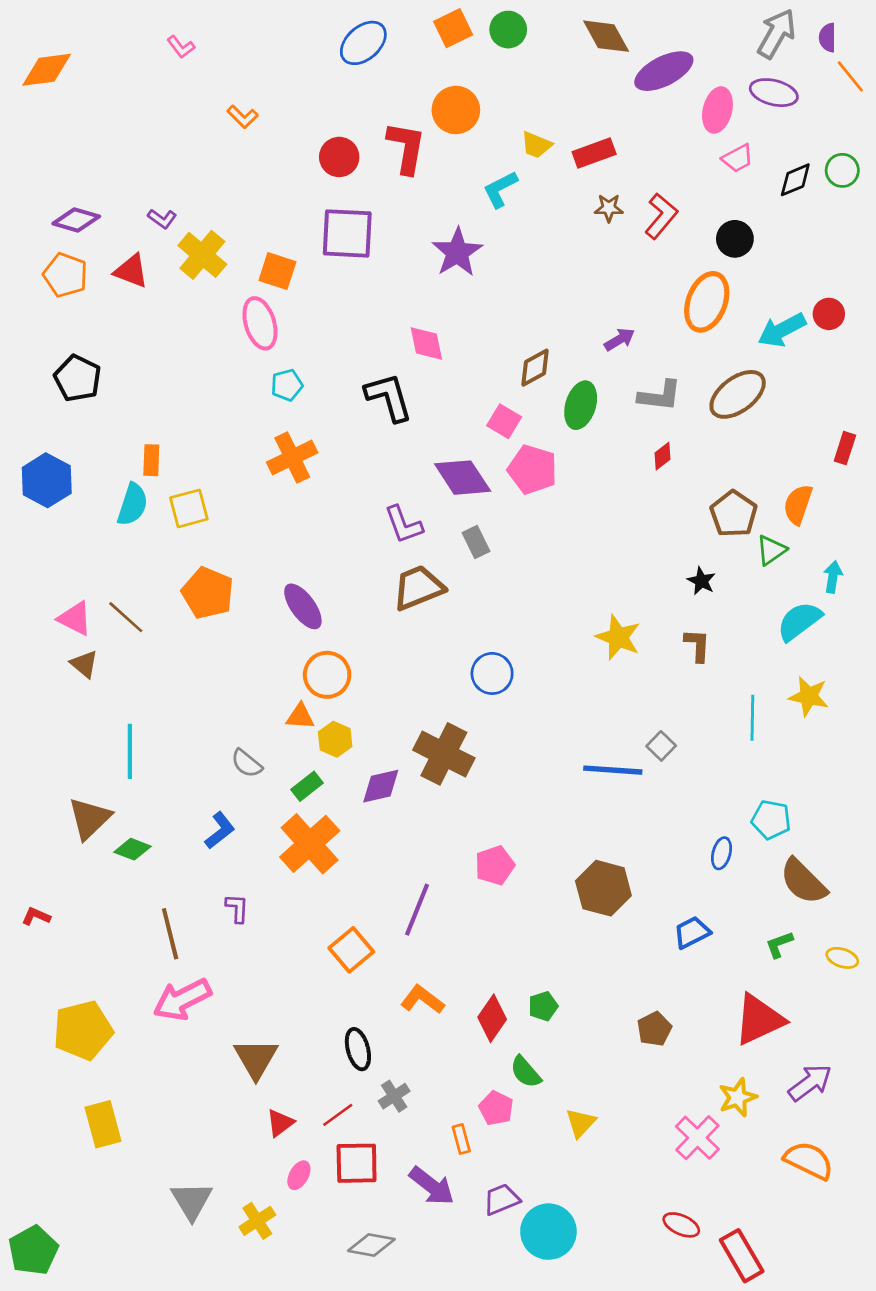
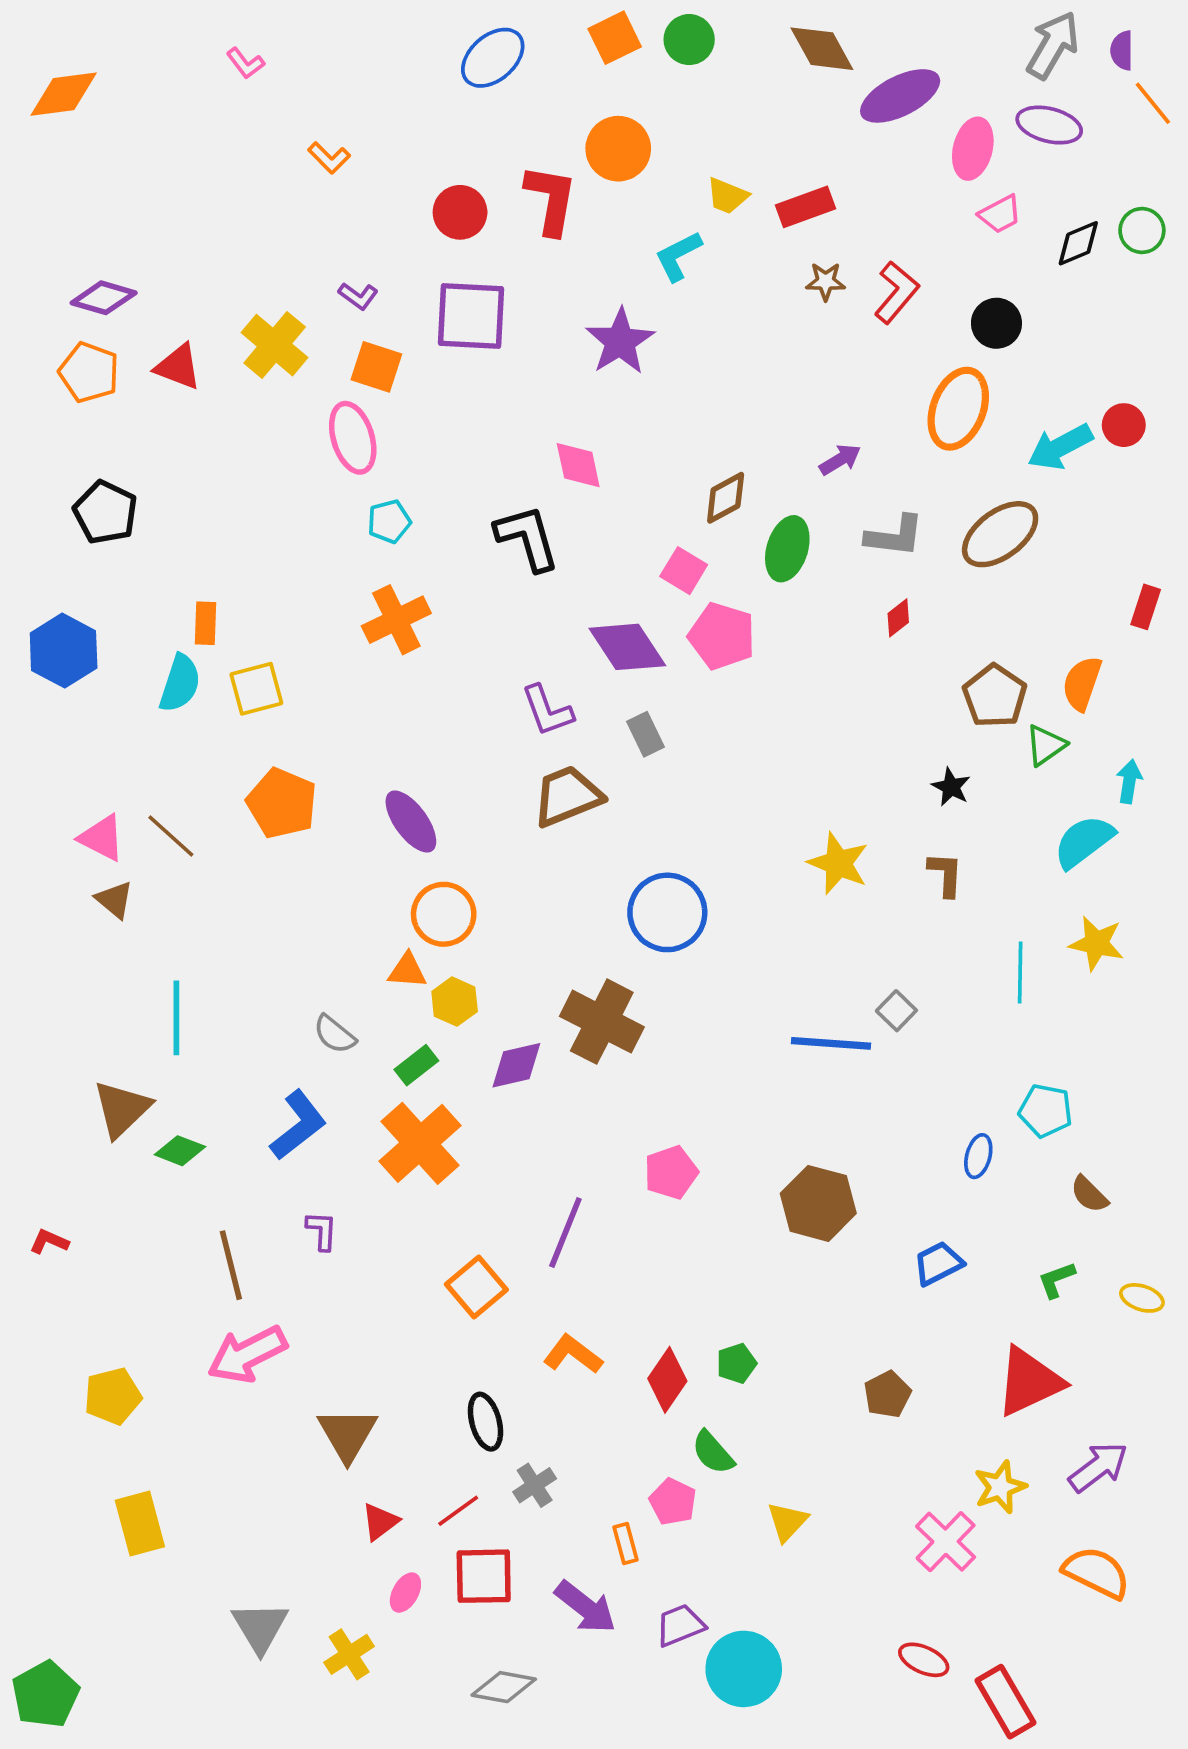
purple L-shape: (162, 219) -> (358, 296), moved
blue circle: (492, 673) -> (667, 912), size x1.4
blue L-shape: (220, 830) -> (298, 1125), size x1.4
brown semicircle: (803, 881) -> (1089, 1194), size x0.6
yellow pentagon: (83, 1030) -> (113, 1396), size x0.7

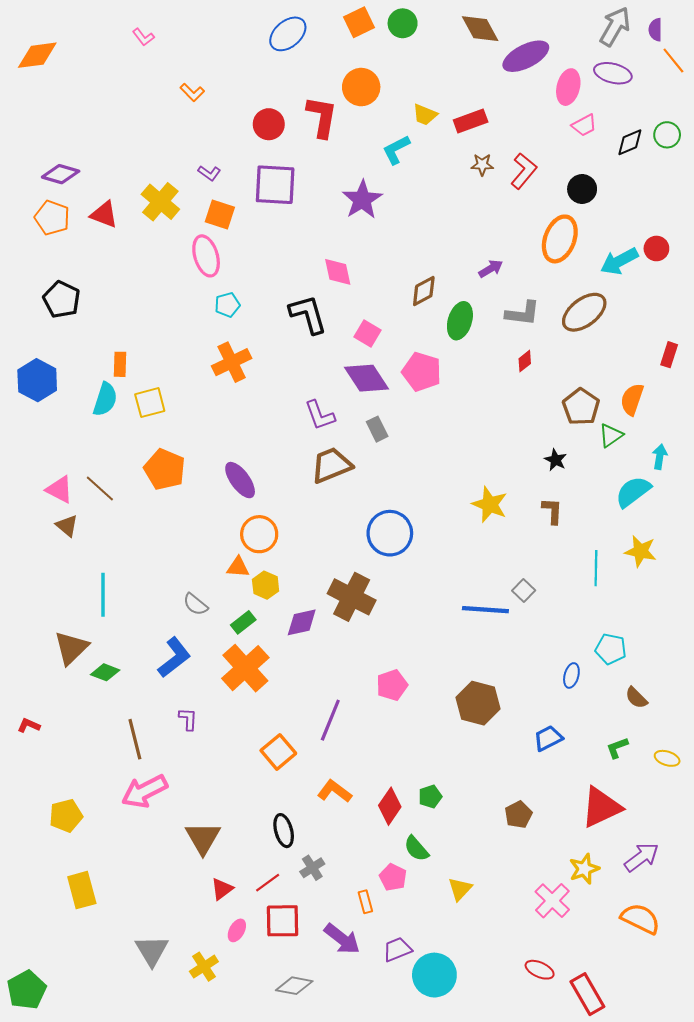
pink square: (684, 571) -> (368, 333), moved

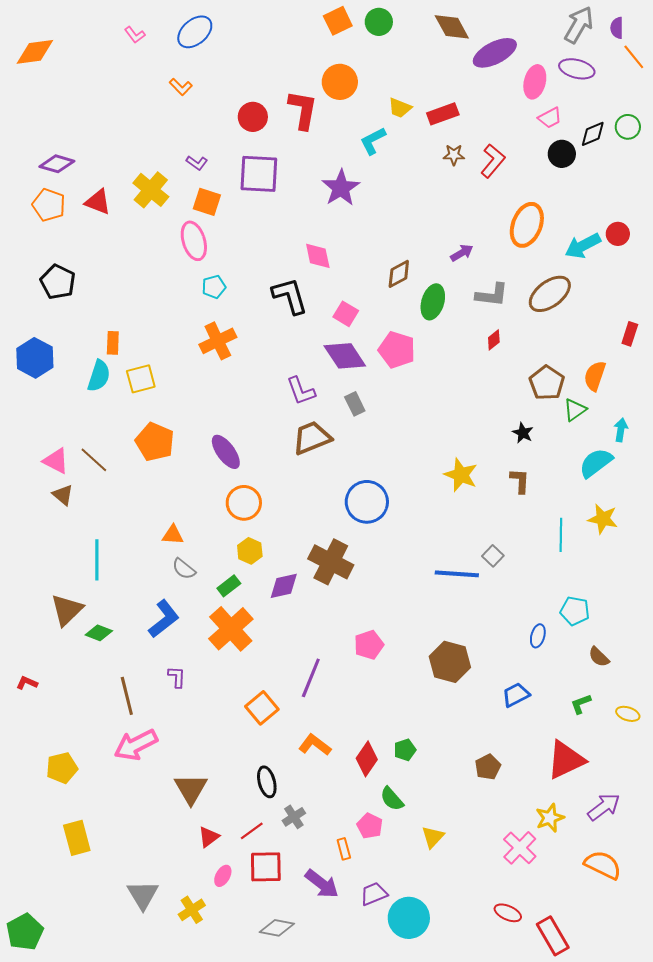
blue ellipse: (288, 34) -> (195, 32), moved
black circle: (582, 189) -> (562, 154), moved
orange triangle: (238, 567) -> (173, 535), moved

